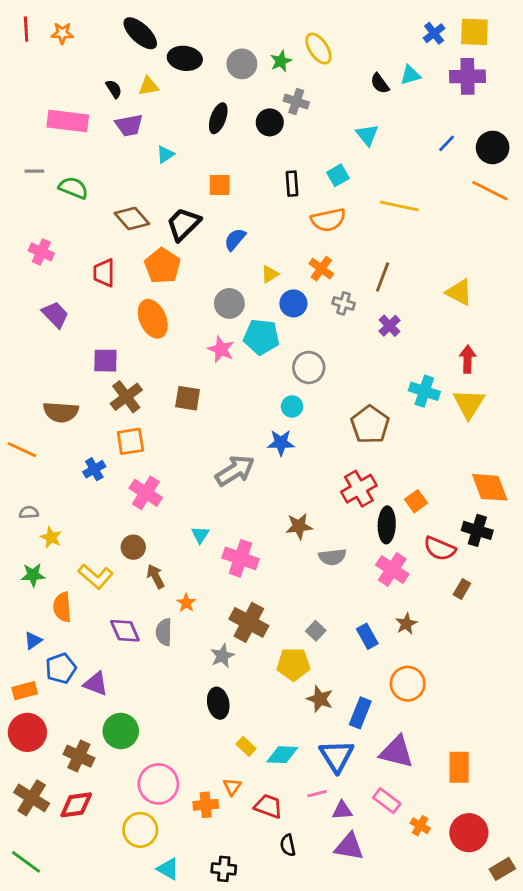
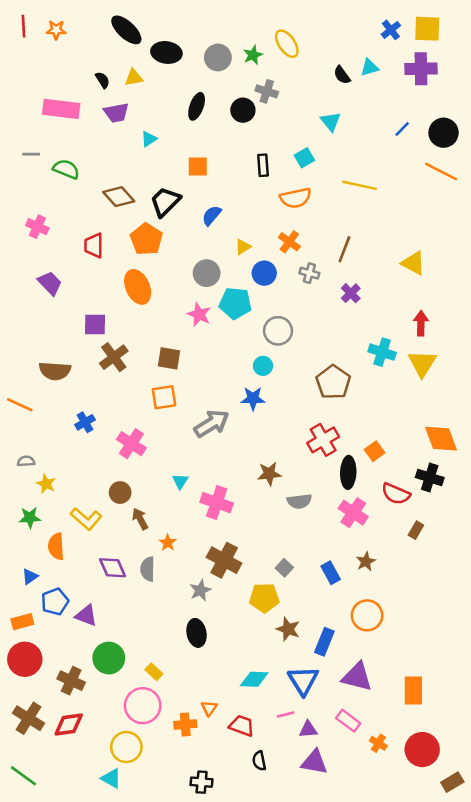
orange square: (130, 441) -> (164, 397), moved
yellow rectangle: (246, 746) -> (154, 672), moved
cyan triangle: (168, 869) -> (111, 778), moved

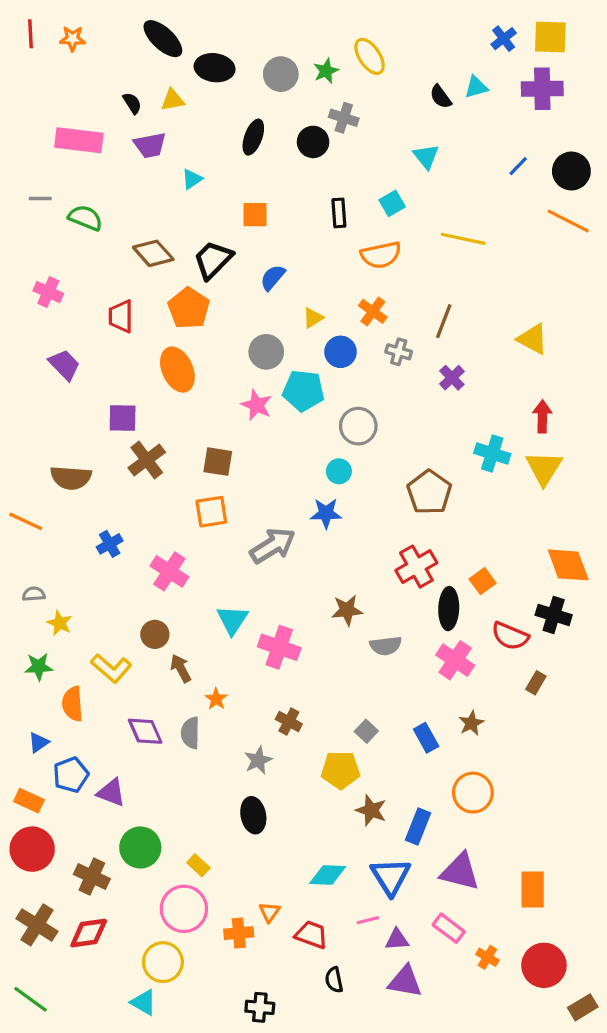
cyan triangle: (180, 481) -> (232, 620), size x1.5
brown cross: (224, 560) -> (289, 722), size x0.6
orange rectangle: (22, 622) -> (29, 801), turned 40

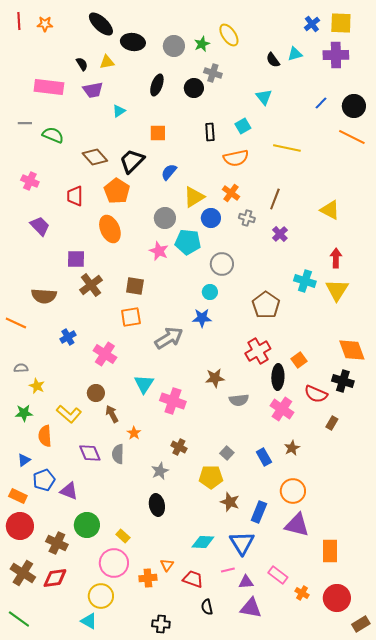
yellow triangle: (313, 318) -> (194, 197), size x1.6
purple triangle: (460, 872) -> (297, 525), moved

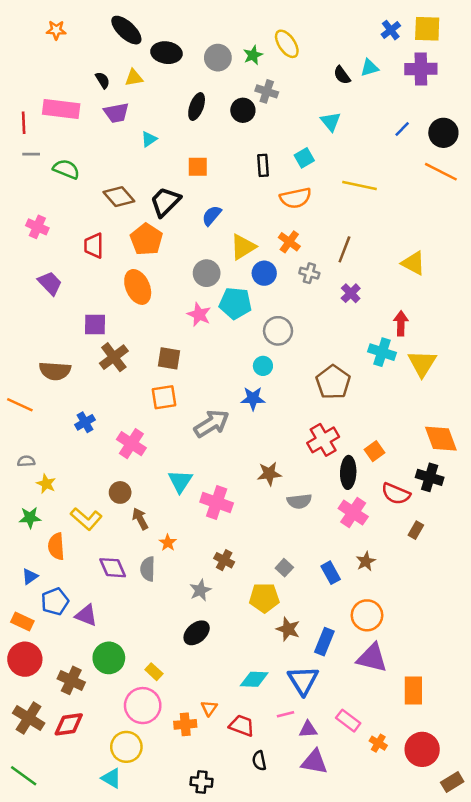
red line: (19, 21) -> (24, 123), moved
red arrow: (336, 258) -> (401, 323), moved
black ellipse: (157, 505) -> (197, 633), turned 60

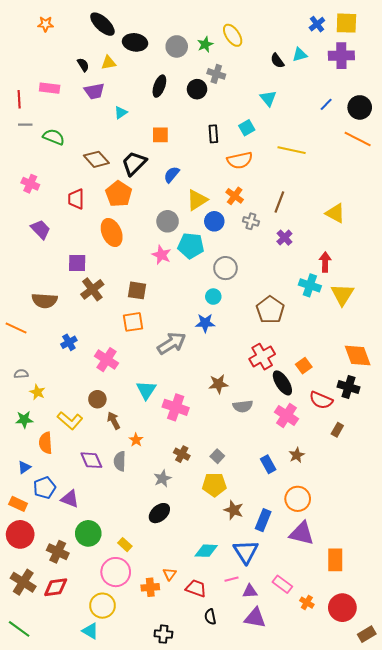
pink rectangle: (61, 109) -> (50, 88), size x0.7
black ellipse: (348, 472) -> (282, 383), turned -35
gray square: (284, 568) -> (217, 456), moved

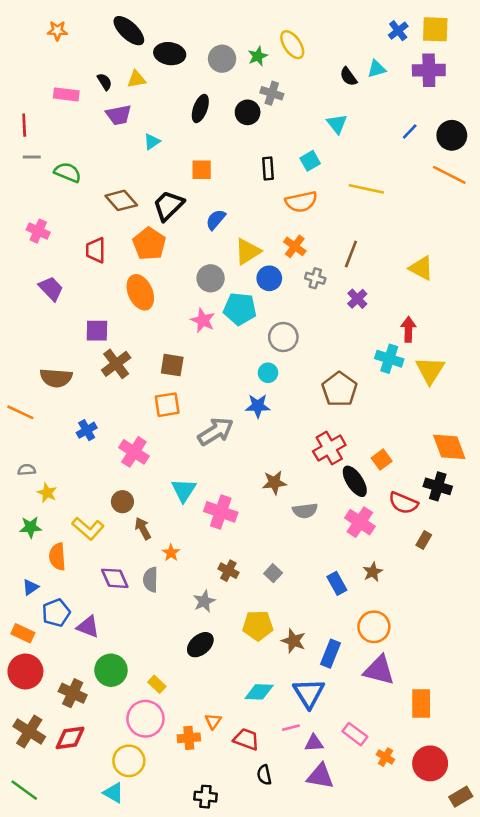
pink rectangle: (50, 88) -> (66, 94), moved
yellow pentagon: (214, 485) -> (258, 626), moved

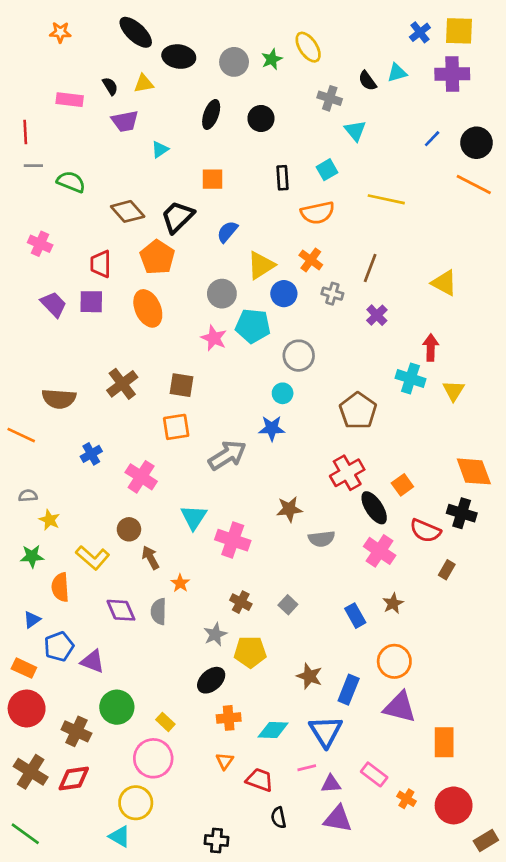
gray cross: (272, 93) -> (330, 98), moved
purple square: (97, 331) -> (91, 302), moved
yellow triangle: (430, 370) -> (454, 391), size x0.7
yellow pentagon: (258, 626) -> (250, 652), moved
orange cross: (189, 738) -> (229, 718), moved

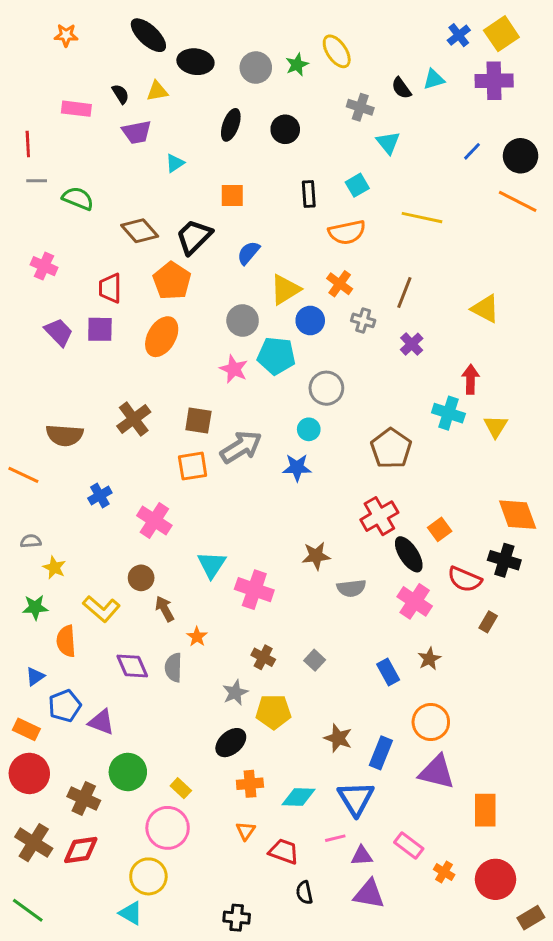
yellow square: (459, 31) -> (501, 34), turned -36
orange ellipse: (148, 308) -> (162, 337), turned 54
gray arrow: (227, 455) -> (241, 447), moved

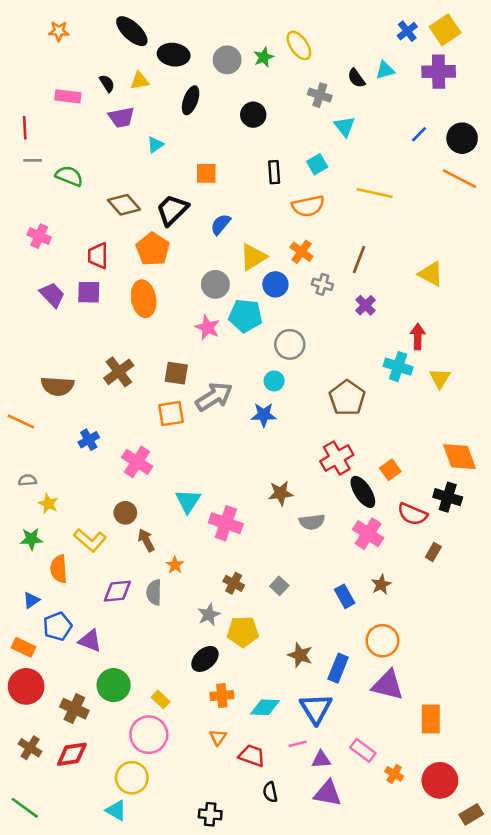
black ellipse: (231, 125) -> (191, 100), moved
orange ellipse: (162, 337) -> (144, 299), turned -40
purple diamond: (132, 666) -> (117, 591), turned -72
brown cross: (34, 843) -> (30, 748), size x0.7

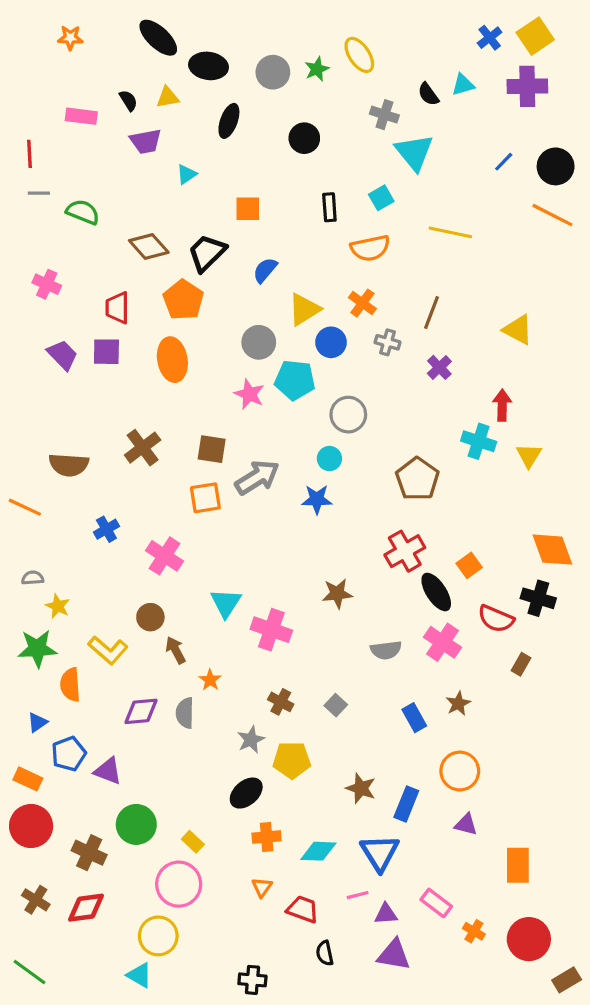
cyan triangle: (345, 126) -> (414, 152), size x1.5
gray semicircle: (312, 522) -> (386, 650), moved
green star: (31, 539) -> (37, 649), size x1.4
purple triangle: (388, 685) -> (466, 824), size x0.6

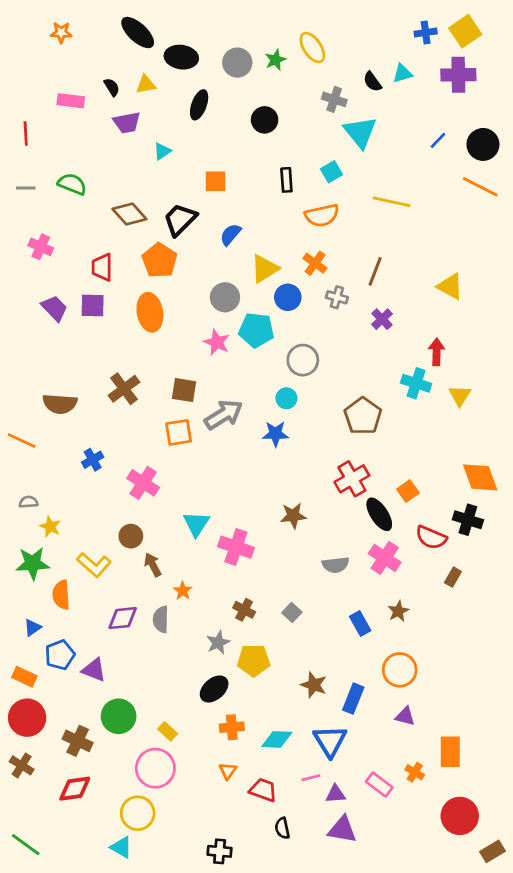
blue cross: (490, 38) -> (426, 33), turned 30
gray line: (39, 193) -> (26, 188), moved
brown cross: (36, 900) -> (22, 765), moved
orange cross: (474, 931) -> (415, 772), moved

